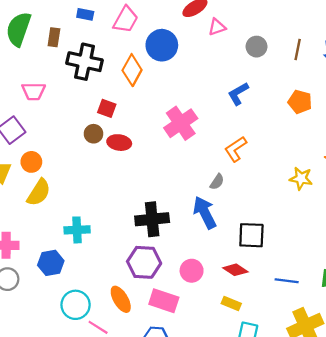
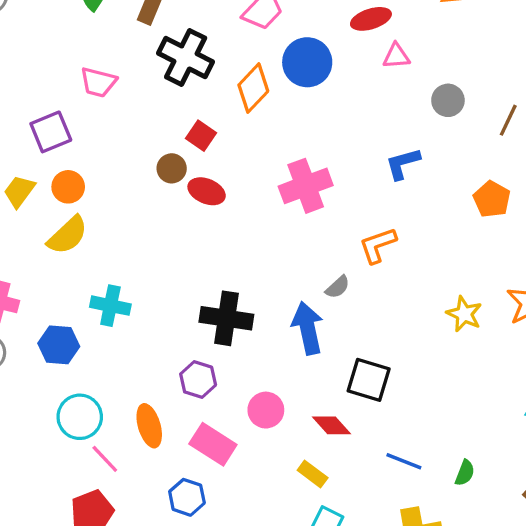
purple hexagon: (144, 262) -> (198, 380), size x0.7

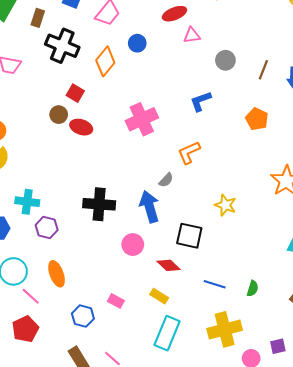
blue circle: (307, 62) -> (137, 43), size x0.6
yellow star: (464, 314) -> (225, 205), moved
purple hexagon: (198, 380) -> (47, 228), moved
pink circle: (266, 410) -> (133, 245), moved
pink rectangle: (213, 444) -> (116, 301), moved, size x0.6

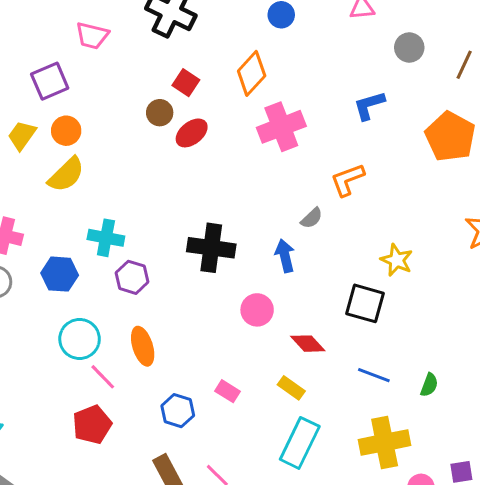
orange diamond: (105, 61) -> (252, 73), moved
orange pentagon: (257, 119) -> (450, 137), size x1.5
red ellipse: (81, 127) -> (192, 133), turned -60
blue arrow: (149, 207) -> (285, 256), size x0.7
black square: (189, 236) -> (365, 303), moved

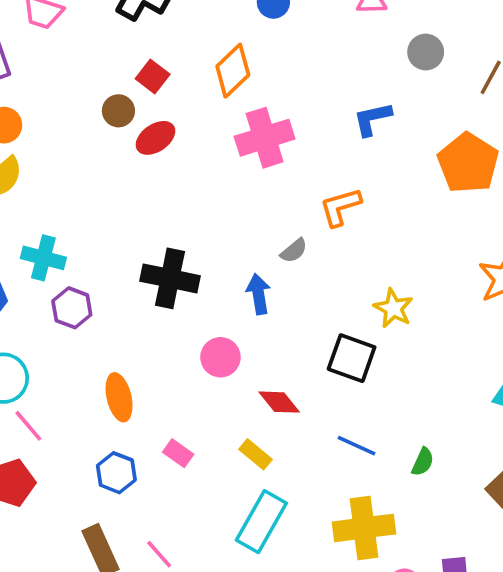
orange ellipse: (143, 346) -> (119, 397), moved

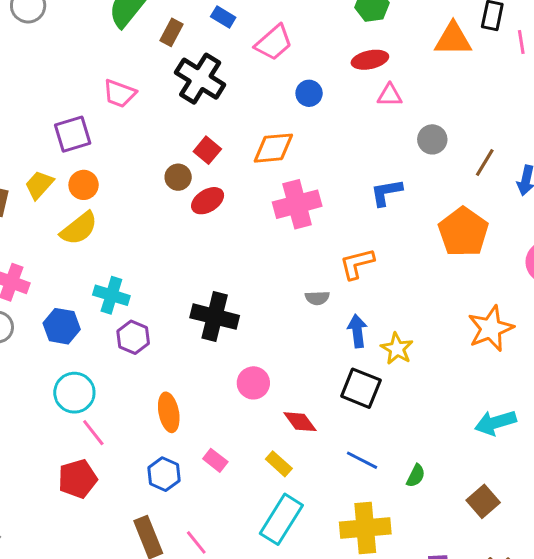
orange diamond: (233, 71) -> (273, 148), turned 36
gray semicircle: (294, 251) -> (317, 298), turned 35
blue arrow: (258, 294) -> (357, 331), moved

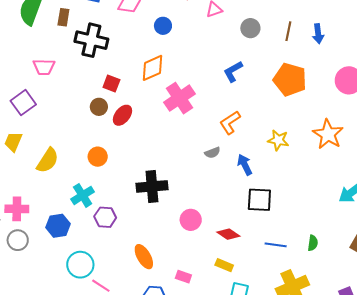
orange circle: (84, 185) -> (98, 157), moved
cyan cross: (111, 295) -> (83, 195), turned -30
yellow star: (397, 349) -> (278, 140), moved

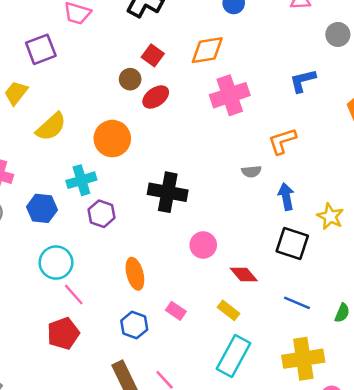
yellow star: (278, 140) -> (330, 216), moved
orange circle: (98, 157) -> (112, 139), size x1.5

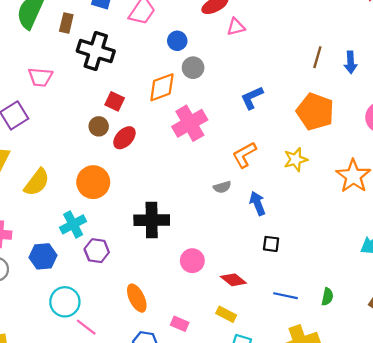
gray circle: (338, 34) -> (193, 68), moved
yellow star: (330, 216) -> (296, 159), moved, turned -30
black square: (292, 244) -> (271, 244), size x0.6

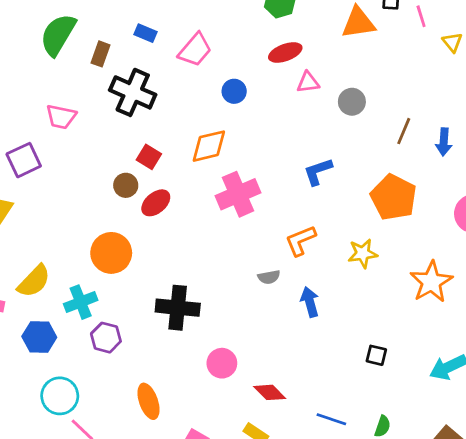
gray circle: (193, 68) -> (352, 102), moved
yellow semicircle: (37, 182) -> (34, 281), moved
black square: (271, 244) -> (376, 355), moved

